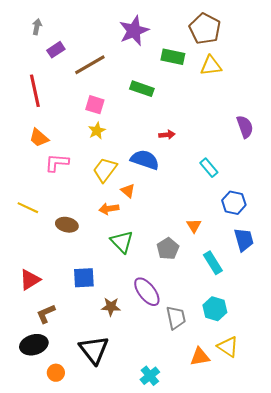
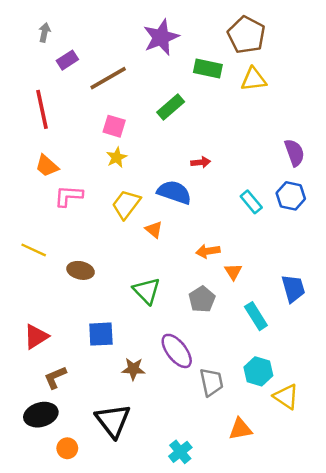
green rectangle: (142, 89) -> (171, 107), turned -60
blue hexagon: (234, 203) -> (291, 196), moved
orange arrow: (109, 209) -> (208, 251), moved
yellow triangle: (228, 347) -> (286, 397), moved

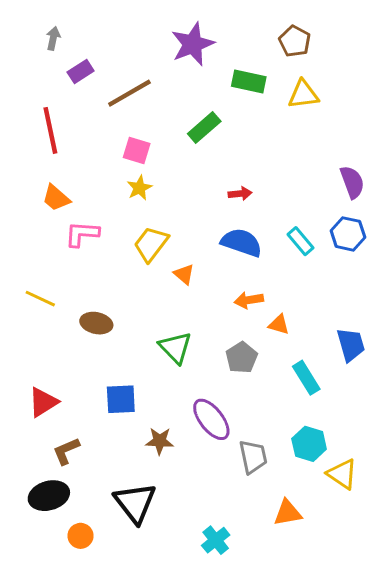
brown pentagon: (246, 35) -> (295, 41), size x0.7
blue semicircle: (174, 192) -> (242, 243), moved
orange triangle: (233, 272) -> (279, 324), turned -42

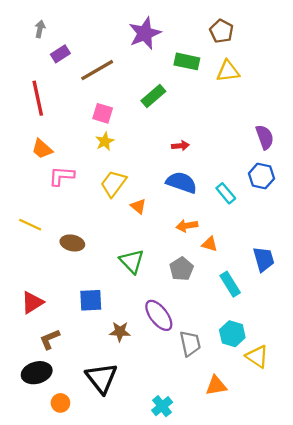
cyan rectangle: (300, 241) -> (226, 193), moved

